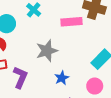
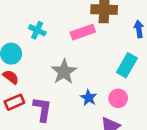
pink circle: (95, 86) -> (118, 98), moved

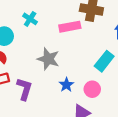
gray star: (64, 72) -> (48, 59), turned -30

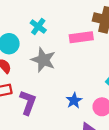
gray star: (48, 59) -> (43, 60), moved

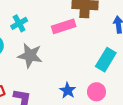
cyan cross: (38, 27) -> (19, 23), turned 35

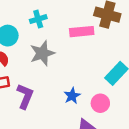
gray star: (30, 56) -> (42, 53), turned 30

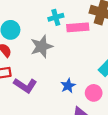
cyan cross: (38, 19) -> (56, 17), moved
purple L-shape: (25, 96) -> (25, 85), turned 100

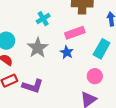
pink rectangle: (78, 27) -> (75, 33), moved
blue star: (68, 86) -> (67, 52), moved

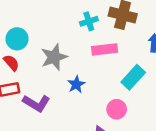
cyan cross: (43, 19) -> (89, 21), moved
blue star: (67, 52) -> (76, 84), moved

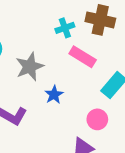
pink rectangle: (105, 49) -> (83, 57), turned 40

